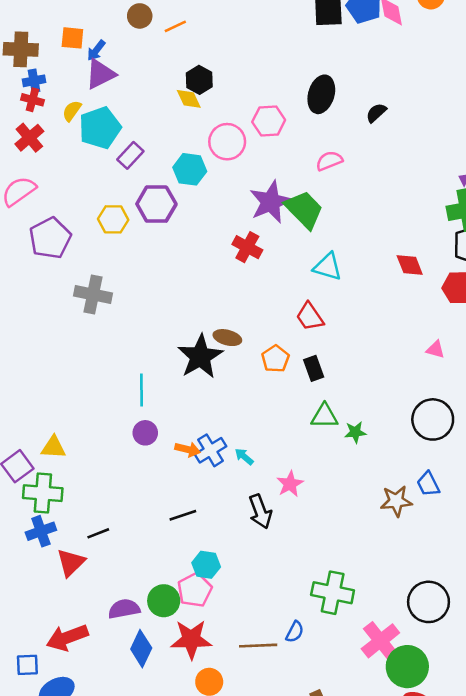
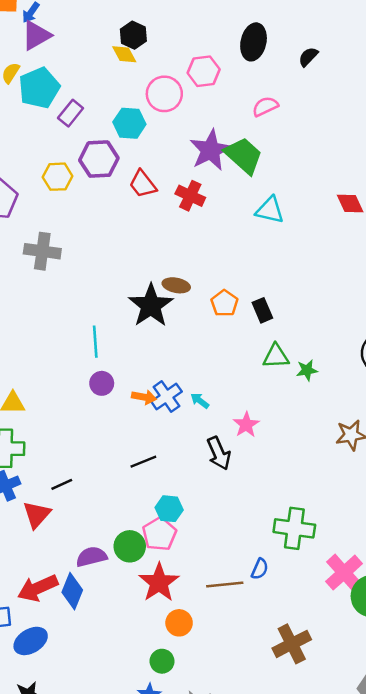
red trapezoid: (310, 317) -> (143, 184), moved
red star: (191, 639) -> (159, 583), turned -30
blue diamond: (141, 649) -> (72, 591), moved

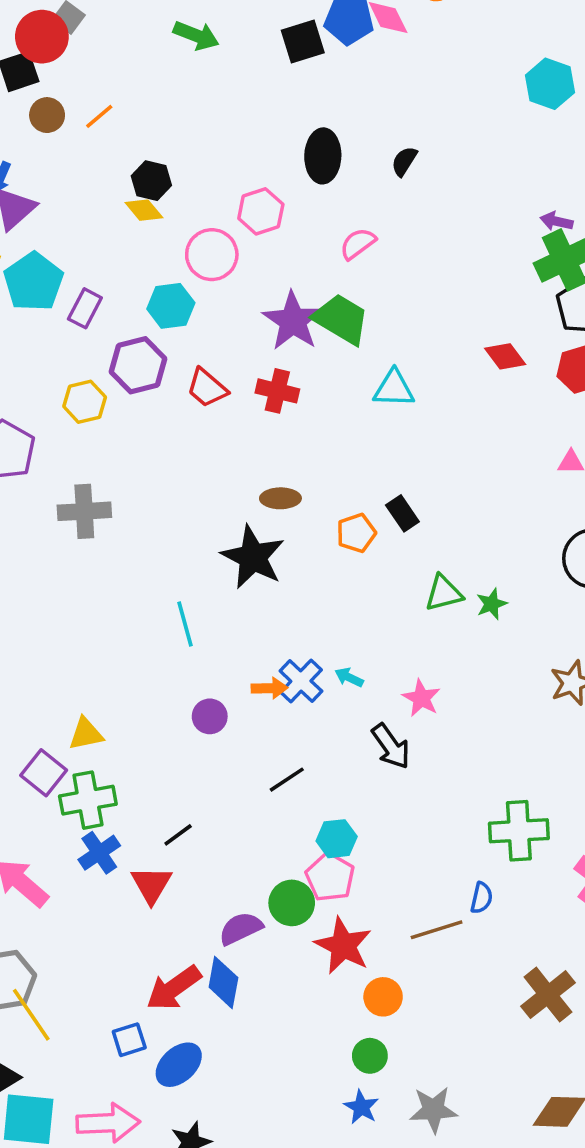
brown ellipse: (176, 285) -> (280, 498), moved
orange pentagon: (224, 303) -> (356, 533), turned 30
black rectangle: (262, 310) -> (402, 513), moved
purple circle: (102, 383) -> (210, 716), moved

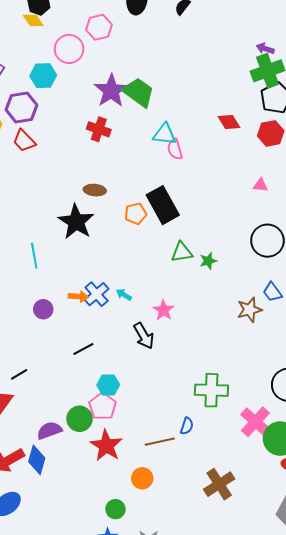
pink semicircle: (358, 244) -> (175, 149), moved, turned -75
red trapezoid: (207, 388) -> (24, 141), moved
black rectangle: (402, 513) -> (163, 205), size x1.8
orange circle: (383, 997) -> (142, 478), moved

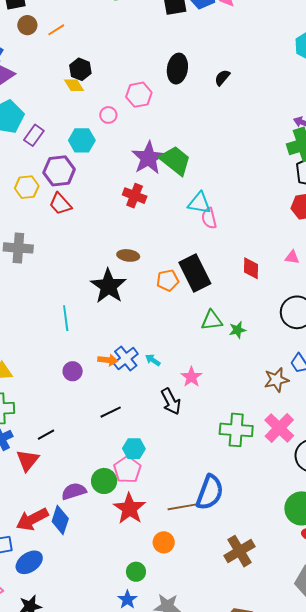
pink circle: (69, 49) -> (108, 115), size x0.6
red diamond: (229, 122) -> (251, 268), moved, turned 30
green cross: (211, 390) -> (236, 430), moved
pink cross: (255, 422) -> (279, 428), moved
blue semicircle: (187, 426) -> (210, 492), size x2.0

